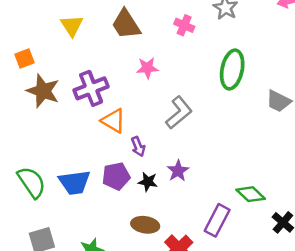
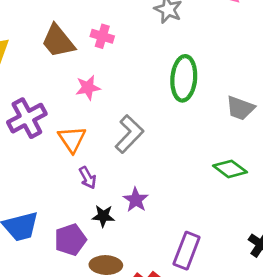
pink cross: (184, 25) -> (102, 36), moved
orange triangle: (113, 121) -> (72, 139), moved, turned 32
purple pentagon: (116, 176) -> (70, 240), moved
green diamond: (251, 194) -> (230, 169), moved

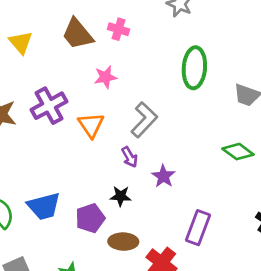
purple arrow: (88, 178) -> (130, 157), moved
purple star: (136, 200) -> (163, 176), moved

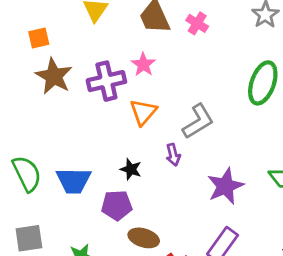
pink star: (105, 77) -> (143, 64), moved, turned 30
purple star: (163, 176) -> (225, 186), moved, size x1.5
black star: (121, 196) -> (131, 169), moved

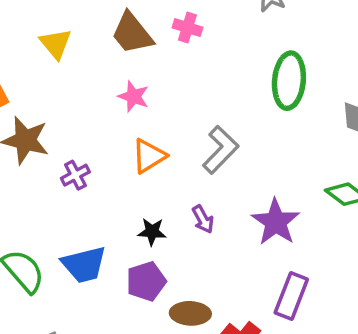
purple cross: (106, 81) -> (75, 175), moved, size x0.6
orange triangle: (143, 112) -> (149, 156), turned 32
purple arrow: (173, 155) -> (203, 219), moved

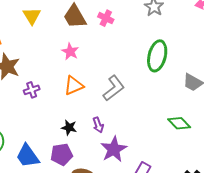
purple star: (276, 222) -> (114, 149), moved
blue trapezoid: (84, 265) -> (28, 156), moved, turned 60

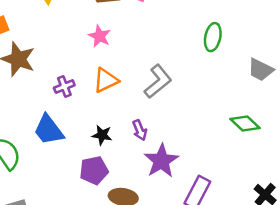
green ellipse: (157, 56) -> (213, 37), size x0.7
purple cross: (32, 90) -> (64, 87), moved
blue trapezoid: (28, 156) -> (49, 130), moved

